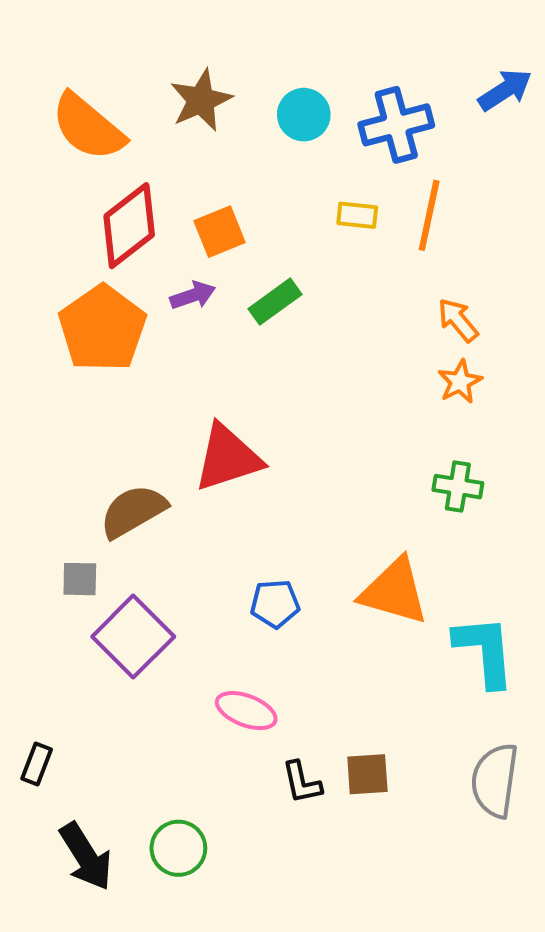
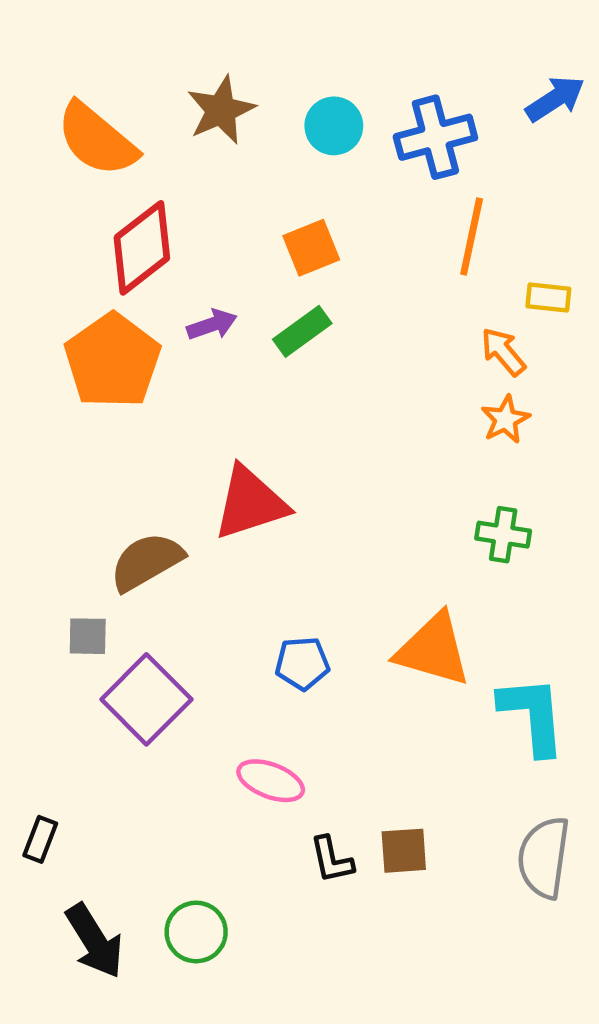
yellow rectangle: (357, 215) -> (548, 297), moved
orange square: (220, 232) -> (311, 248), moved

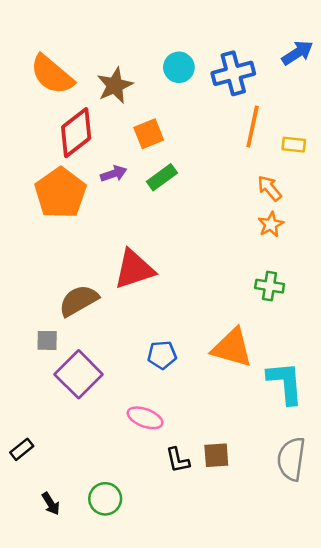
brown star: (221, 110) -> (115, 85), moved
orange square: (311, 248) -> (149, 134), moved
yellow rectangle: (548, 297) -> (294, 145), moved
black rectangle: (40, 839) -> (22, 449), turned 30
black arrow: (95, 941) -> (51, 504), size x0.6

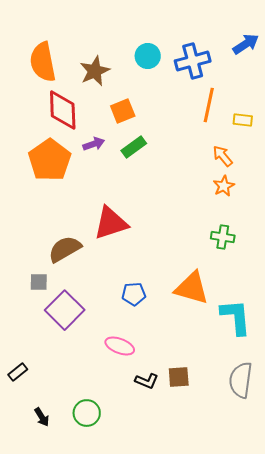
orange semicircle: (52, 75) -> (43, 62), turned 39
red diamond: (76, 133) -> (63, 110), turned -54
black L-shape: (178, 460) -> (147, 381), turned -55

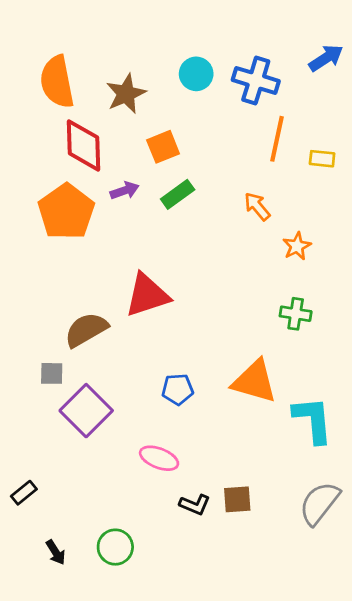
blue cross: (193, 61) -> (256, 80), turned 32
orange arrow: (223, 156) -> (257, 206), moved
gray semicircle: (241, 380) -> (319, 503), turned 30

